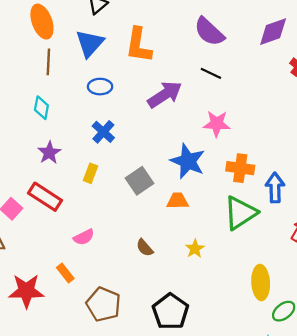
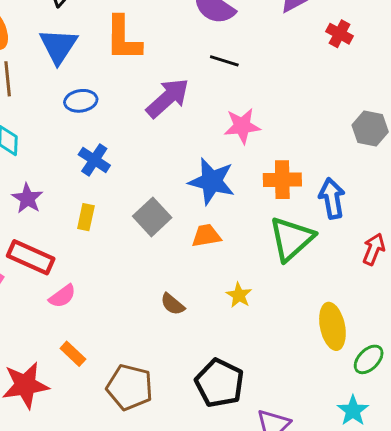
pink semicircle: (84, 237) -> (62, 296), moved

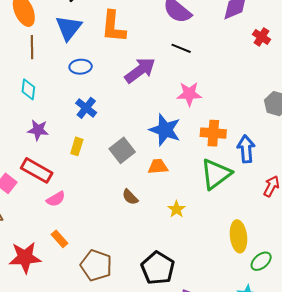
purple star: (27, 198) -> (38, 130), turned -30
brown semicircle: (173, 304) -> (130, 197), moved

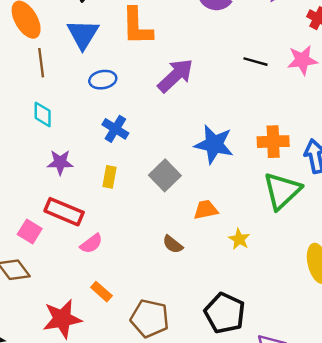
black line: (181, 48) -> (255, 62), moved
pink star: (189, 94) -> (302, 60), moved
orange trapezoid: (158, 167) -> (206, 210), moved
brown semicircle: (130, 197) -> (173, 244), moved

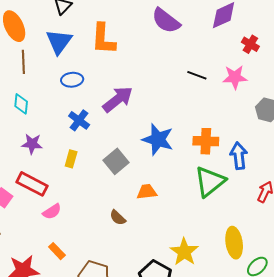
purple arrow: (175, 76) -> (118, 99), moved
yellow star: (239, 239) -> (184, 252), moved, size x1.6

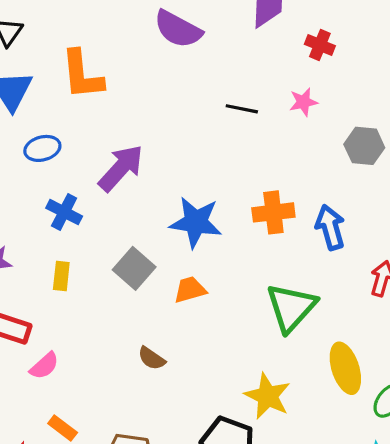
pink star: (235, 77) -> (303, 102), size x0.7
green triangle: (210, 182) -> (291, 307), moved
orange trapezoid: (147, 192) -> (190, 290), moved

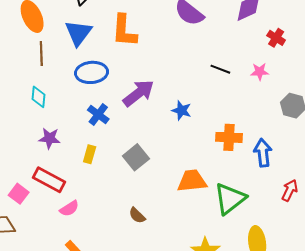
blue ellipse: (42, 148) -> (92, 72), size x1.4
blue star: (196, 222) -> (182, 110), moved, size x0.6
orange trapezoid: (190, 290) -> (192, 181), moved, size x1.4

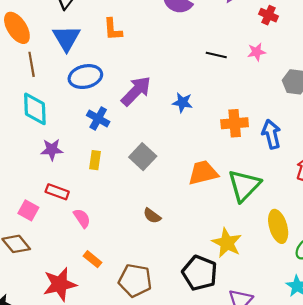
orange L-shape: (124, 31) -> (113, 29), size x0.7
cyan diamond: (39, 97) -> (35, 109), size x1.5
red rectangle: (49, 180) -> (57, 192), size x0.7
pink semicircle: (69, 208) -> (82, 218), turned -84

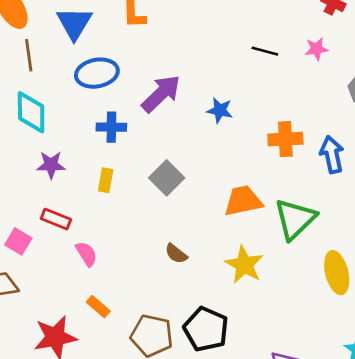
blue cross: (98, 118) -> (111, 127), turned -30
yellow star: (227, 243) -> (244, 265), moved
black pentagon: (200, 273) -> (206, 329), moved

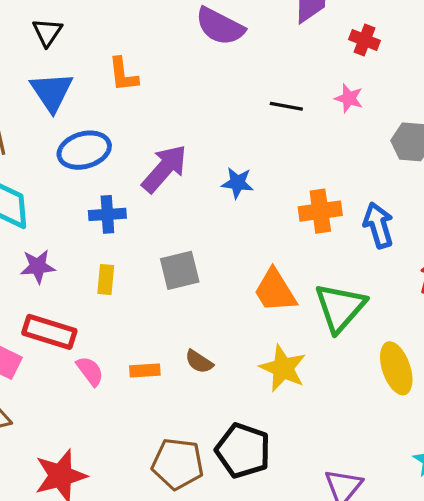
pink star: (316, 49) -> (349, 98), turned 30
gray square: (167, 178) -> (180, 270), turned 36
orange trapezoid: (243, 201) -> (275, 291), turned -105
red rectangle: (56, 219) -> (49, 332), size x1.4
orange rectangle: (98, 307) -> (145, 371), moved, turned -40

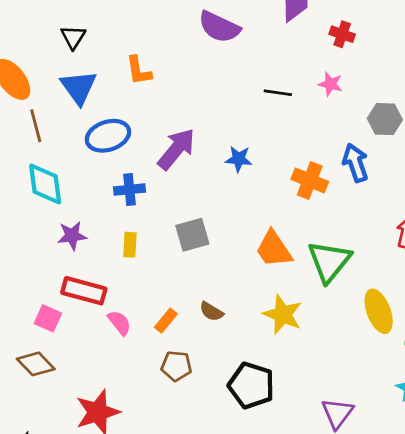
orange cross: (320, 211) -> (310, 180), turned 32
blue arrow: (378, 225) -> (355, 163), moved
orange rectangle: (145, 371) -> (166, 321), turned -45
brown pentagon: (178, 464) -> (176, 366), moved, size x0.7

